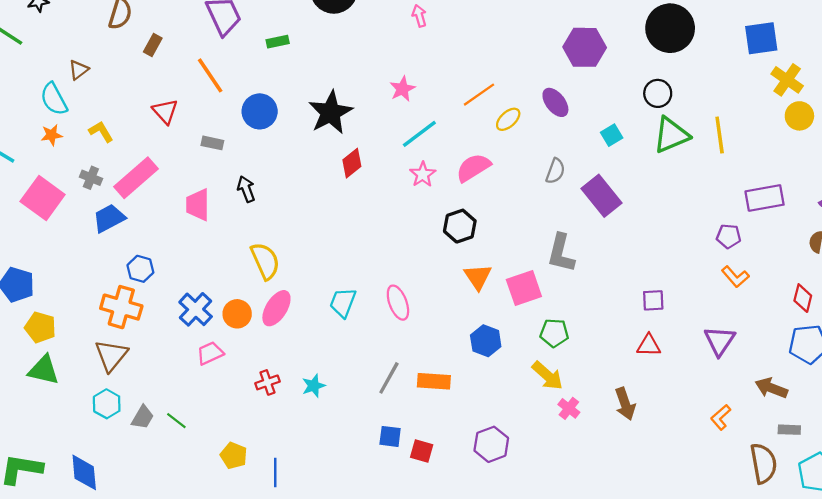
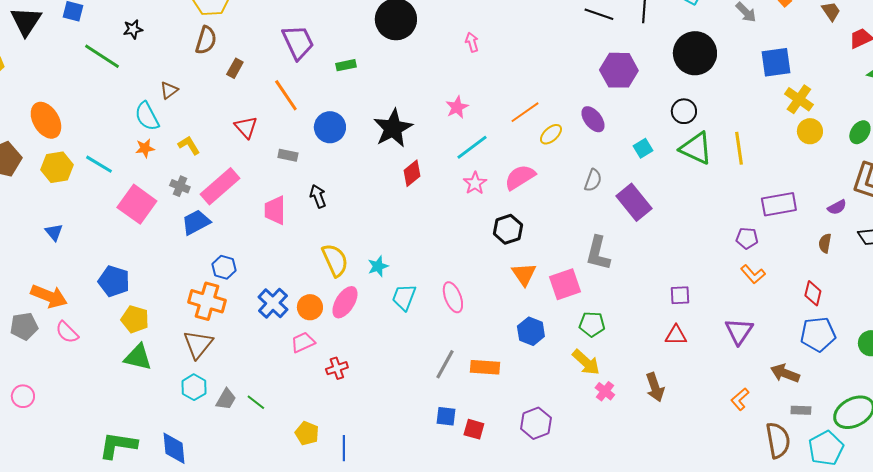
green triangle: (671, 135) -> (696, 148), turned 48
pink trapezoid: (210, 353) -> (303, 342), moved
cyan star: (314, 386) -> (378, 266), moved

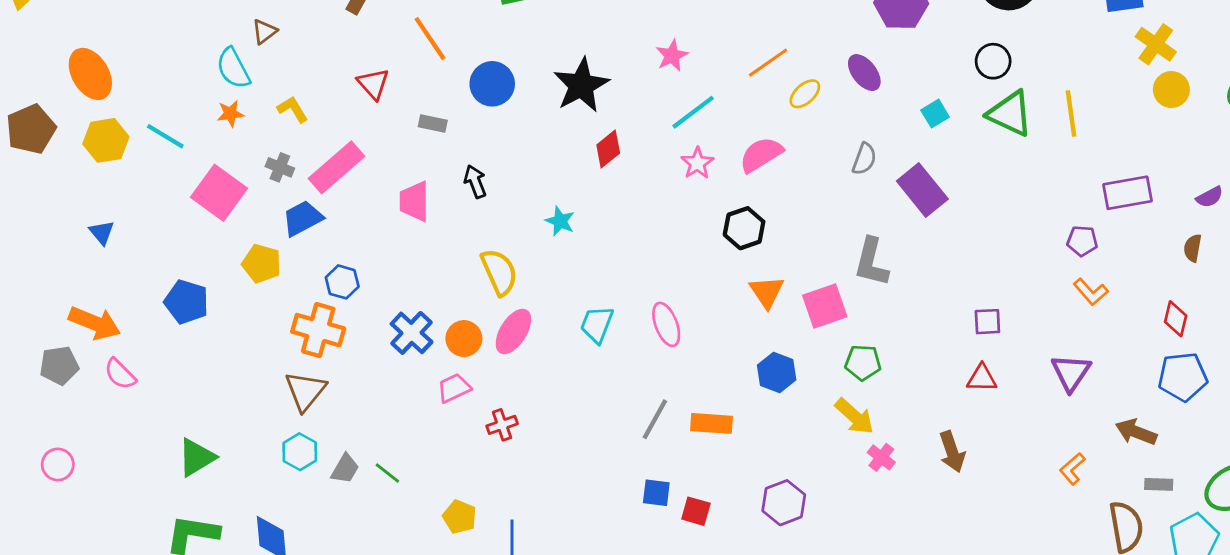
cyan star: (378, 266) -> (560, 221), moved, turned -30
yellow pentagon: (135, 319) -> (262, 264), moved
green triangle: (138, 357) -> (196, 457), moved, turned -44

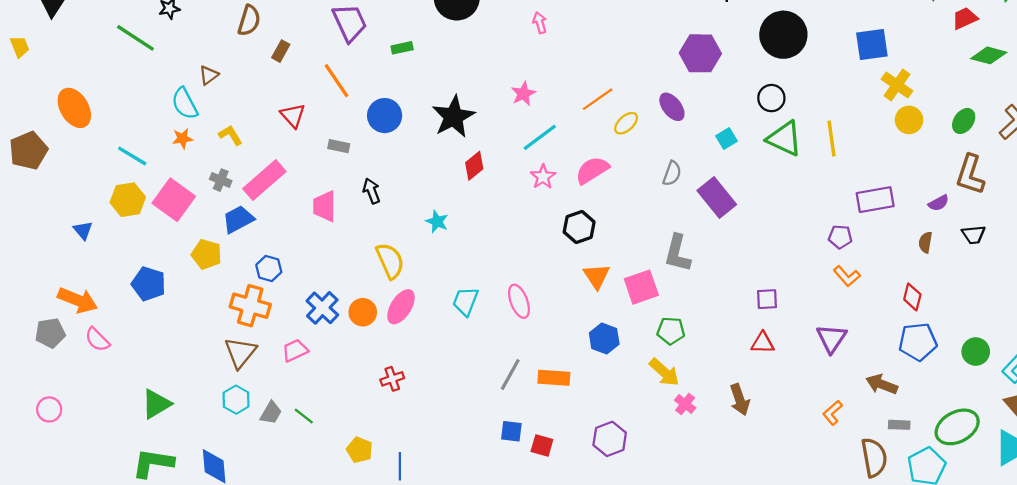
yellow hexagon: (106, 140) -> (128, 200), moved
pink trapezoid: (454, 388) -> (295, 350), moved

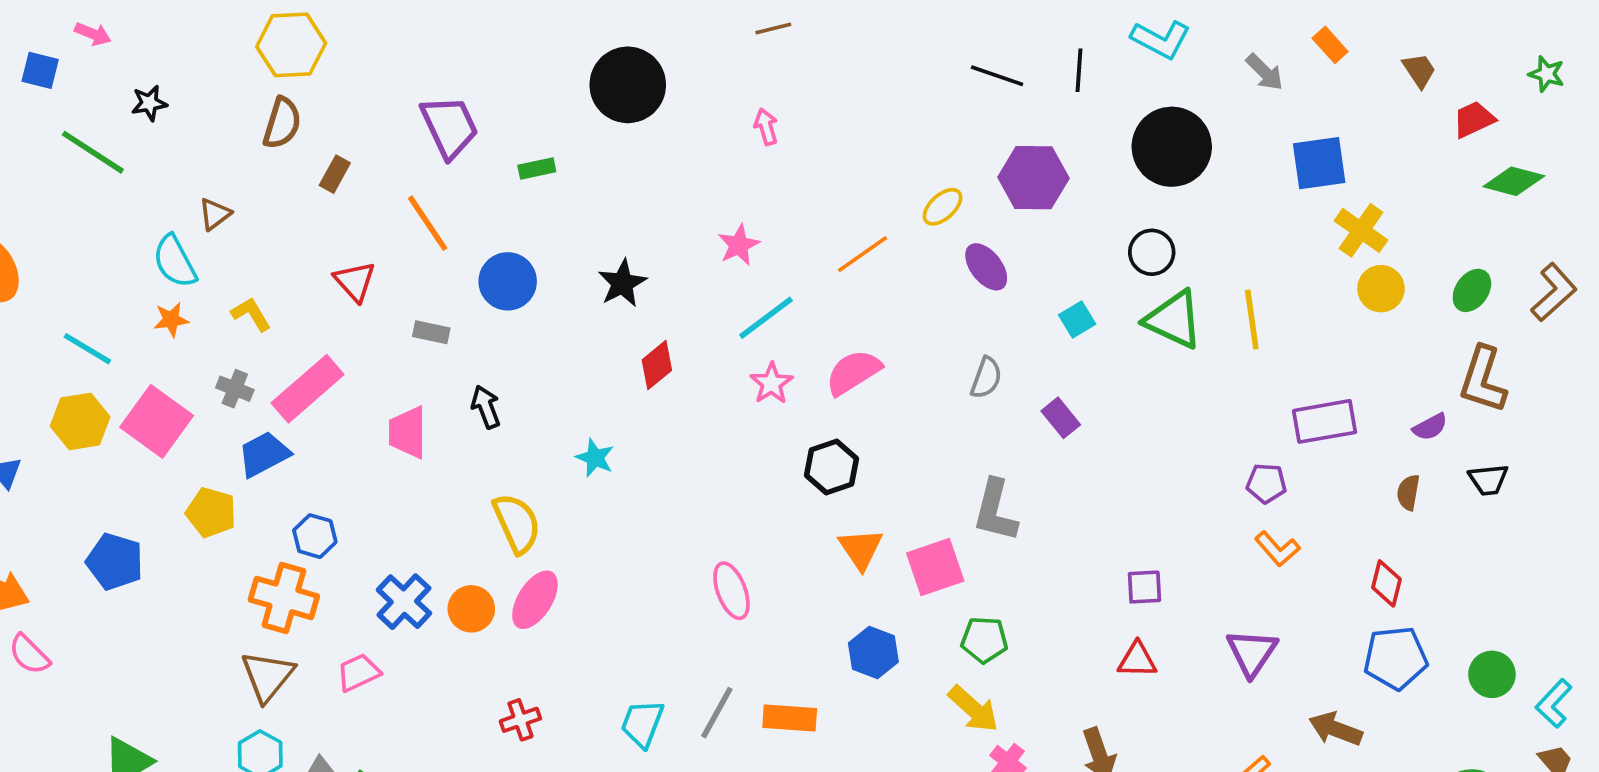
black star: (453, 117) -> (622, 283), size x0.7
yellow ellipse: (626, 123) -> (943, 207), moved
purple rectangle: (717, 197) -> (1061, 418), size x0.6
cyan trapezoid: (465, 301) -> (642, 723), moved

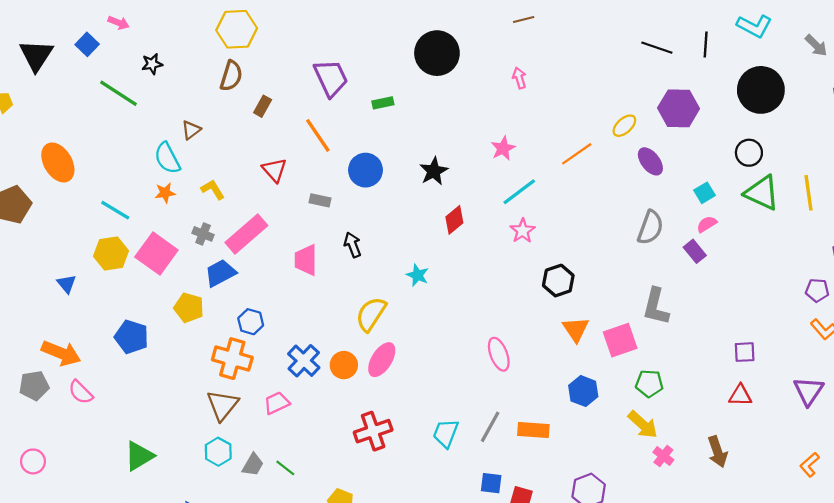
blue square: (40, 70) -> (87, 44), turned 30
pink semicircle: (853, 372) -> (707, 224), moved, size x0.6
gray semicircle: (986, 378) -> (650, 227), size x1.4
yellow semicircle: (517, 523) -> (371, 314), turned -123
red cross: (520, 720) -> (373, 431), size x1.6

